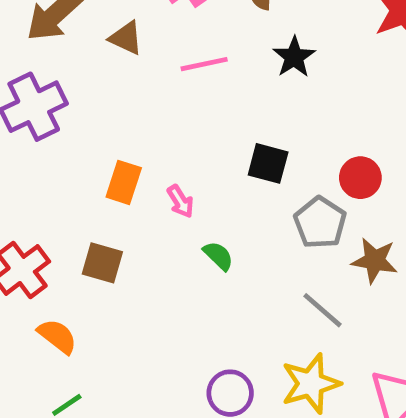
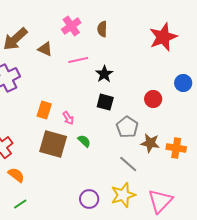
black star: (294, 57) -> (104, 74), moved
red circle: (360, 178) -> (153, 99), moved
brown square: (102, 263) -> (53, 144), moved, size x1.6

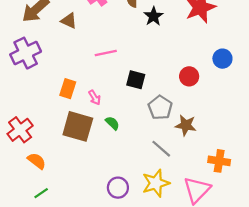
pink line: (78, 60) -> (106, 53), moved
black star: (104, 74) -> (154, 16), moved
orange cross: (176, 148) -> (219, 161), moved

